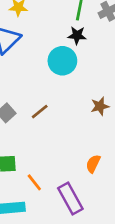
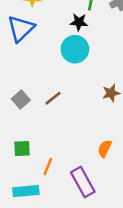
black star: (77, 35) -> (79, 22), moved
orange line: (34, 182) -> (48, 167), turned 60

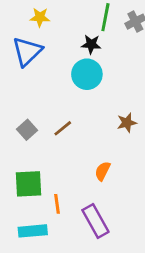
green square: (22, 149) -> (28, 184), size x1.5
orange semicircle: (105, 149) -> (103, 171), moved
orange line: (48, 167) -> (57, 204), turned -30

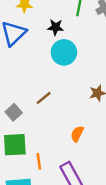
black star: (91, 44) -> (56, 27), moved
gray square: (27, 130) -> (14, 112), moved

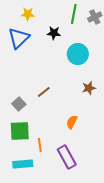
cyan circle: (64, 52) -> (78, 54), moved

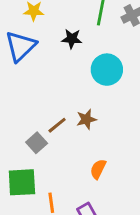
brown star: (89, 88) -> (86, 119), moved
gray square: (19, 104) -> (37, 143), moved

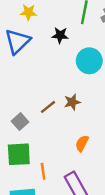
gray square: (37, 143) -> (20, 122), moved

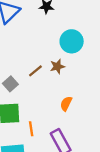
cyan circle: (89, 61) -> (72, 41), moved

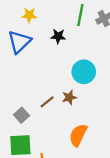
orange semicircle: (66, 104) -> (78, 135), size x1.5

